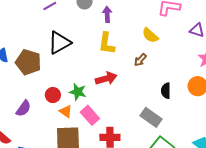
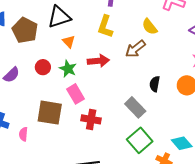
brown arrow: (140, 60) -> (135, 49), size x1.5
orange triangle: (66, 111) -> (69, 42), moved

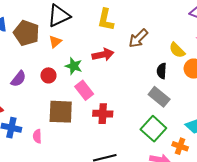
yellow semicircle: (150, 27) -> (177, 50), moved
orange triangle: (69, 42) -> (55, 42), moved, turned 40
red circle: (43, 67) -> (48, 75), moved
gray rectangle: (135, 107) -> (159, 97), moved

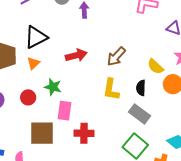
yellow L-shape: (106, 20) -> (111, 90), moved
red arrow: (103, 55) -> (76, 55), moved
pink rectangle: (84, 90) -> (64, 111), turned 48

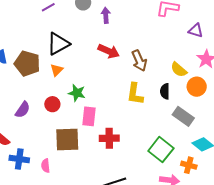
red arrow: (76, 55) -> (109, 51), moved, turned 40
brown arrow: (116, 56) -> (139, 61), turned -65
gray rectangle: (140, 114) -> (183, 116), moved

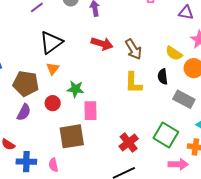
brown pentagon: (27, 63) -> (26, 83), moved
red cross: (109, 138) -> (129, 143), moved, turned -30

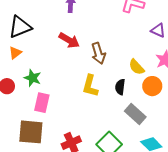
brown square: (72, 136) -> (31, 132), moved

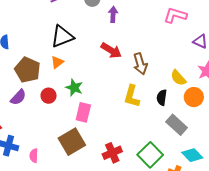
brown square: (31, 132) -> (72, 142), turned -36

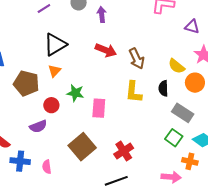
purple semicircle: (18, 97) -> (38, 126), moved, turned 36
pink rectangle: (83, 112) -> (99, 108), moved
green square: (150, 155) -> (174, 138), moved, size x0.7

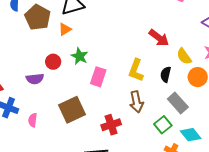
red arrow: (106, 50) -> (159, 38), moved
brown arrow: (137, 59) -> (136, 102), moved
brown pentagon: (26, 83) -> (38, 17), moved

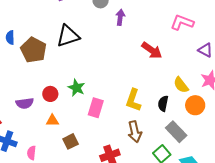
orange triangle: (65, 29) -> (52, 121), moved, turned 32
red arrow: (159, 38) -> (152, 50), moved
purple semicircle: (35, 79) -> (25, 103), moved
brown square: (72, 110) -> (71, 141), size x0.6

